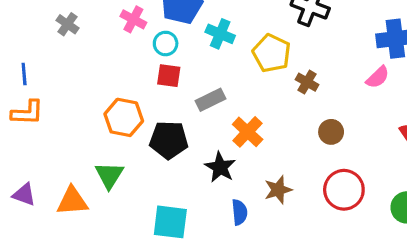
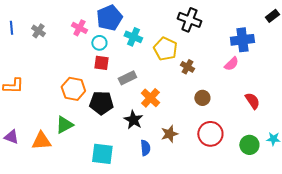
blue line: (24, 74) -> (11, 28), moved
green triangle: (109, 175) -> (64, 125), turned 30

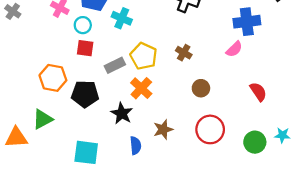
yellow pentagon: (165, 49) -> (144, 56), moved

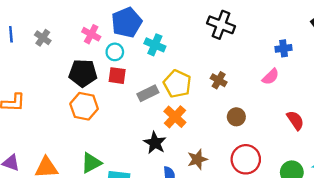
blue cross: (247, 22) -> (284, 48), size x0.6
black pentagon: (85, 94) -> (83, 73), moved
green triangle: (43, 119) -> (91, 163), moved

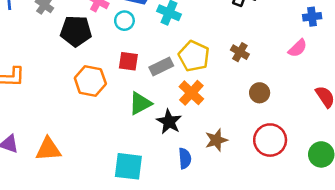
black pentagon: (83, 73) -> (76, 31), moved
red square: (117, 76) -> (128, 61), moved
green triangle: (91, 163) -> (140, 103), moved

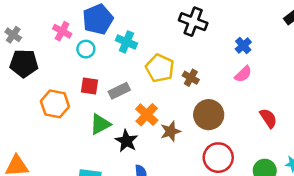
blue cross: (312, 17) -> (243, 46), moved, turned -35
black pentagon: (76, 31) -> (24, 63), moved
yellow pentagon: (194, 56) -> (160, 68), moved
brown circle: (260, 93) -> (209, 115), size x1.6
brown star: (216, 140) -> (171, 131), moved

